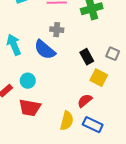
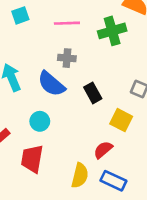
black rectangle: (87, 57) -> (93, 93), moved
cyan circle: (28, 81) -> (40, 121), moved
red trapezoid: (30, 108) -> (32, 159), turned 90

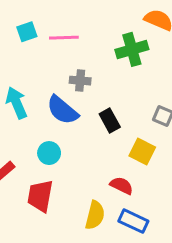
pink line: (67, 23) -> (64, 38), moved
red semicircle: (103, 150) -> (122, 186), turned 66

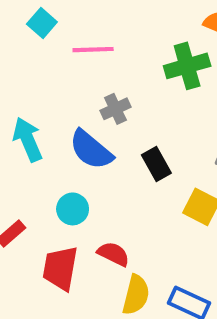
cyan square: (27, 32) -> (42, 23), moved, turned -30
gray cross: (80, 81) -> (115, 109), turned -30
red semicircle: (122, 186) -> (113, 254), moved

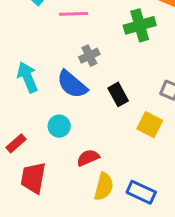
red semicircle: (113, 254) -> (88, 158), turned -50
red trapezoid: (60, 268) -> (33, 178), moved

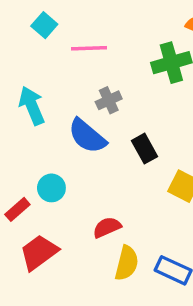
cyan arrow: (27, 77) -> (32, 106), moved
cyan circle: (59, 126) -> (51, 188), moved
red trapezoid: (33, 178) -> (39, 252), turned 44

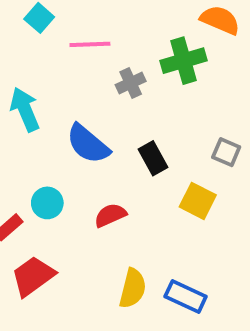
gray cross: (109, 100) -> (131, 83), moved
red semicircle: (107, 227) -> (110, 215), moved

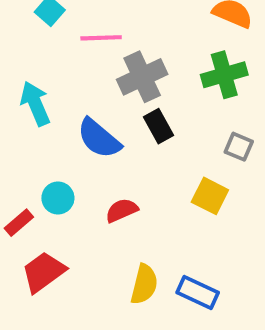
green cross: (183, 61) -> (224, 75), moved
gray cross: (131, 83) -> (142, 77), size x1.6
black rectangle: (153, 158) -> (159, 126), moved

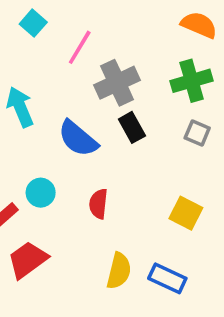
pink line: (101, 38) -> (80, 47), turned -57
gray square: (239, 147) -> (197, 133), moved
yellow square: (210, 196) -> (186, 213), moved
red semicircle: (122, 210) -> (98, 204), turned -60

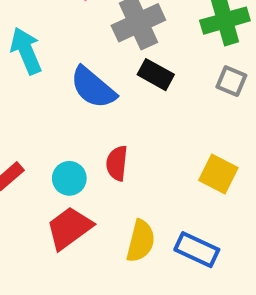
black rectangle: (132, 127) -> (156, 75), turned -32
cyan circle: (41, 193) -> (69, 178), moved
red trapezoid: (28, 260) -> (69, 228), moved

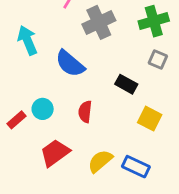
black rectangle: (156, 75) -> (126, 84), moved
cyan circle: (69, 178) -> (43, 109), moved
yellow semicircle: (141, 241) -> (100, 161), turned -144

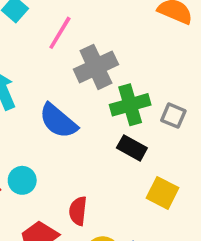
green cross: (154, 21) -> (130, 105), moved
red semicircle: (85, 112) -> (78, 211), moved

